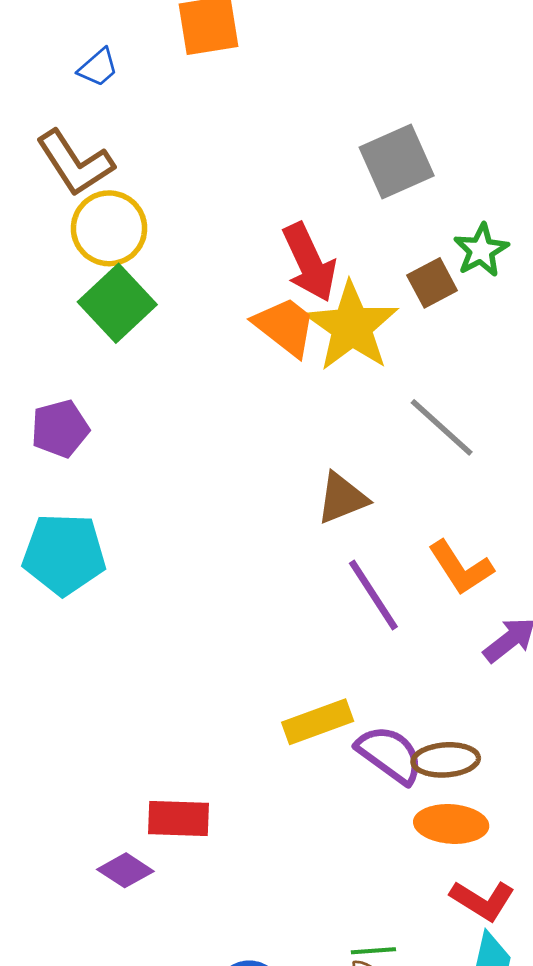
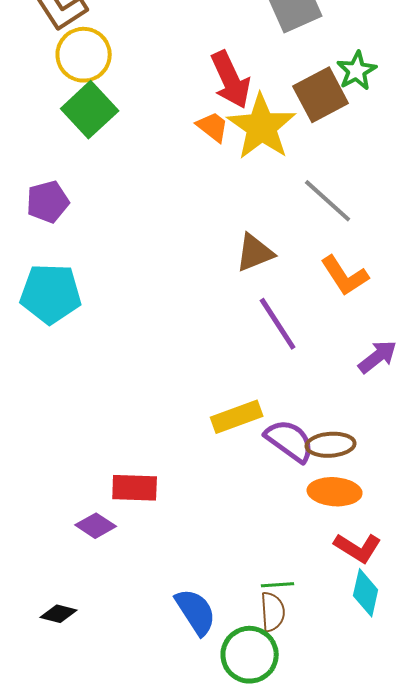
brown square: (432, 283) -> (321, 95), size x1.5
orange trapezoid: (285, 326) -> (213, 127), size x0.7
orange L-shape: (461, 568) -> (345, 276), moved

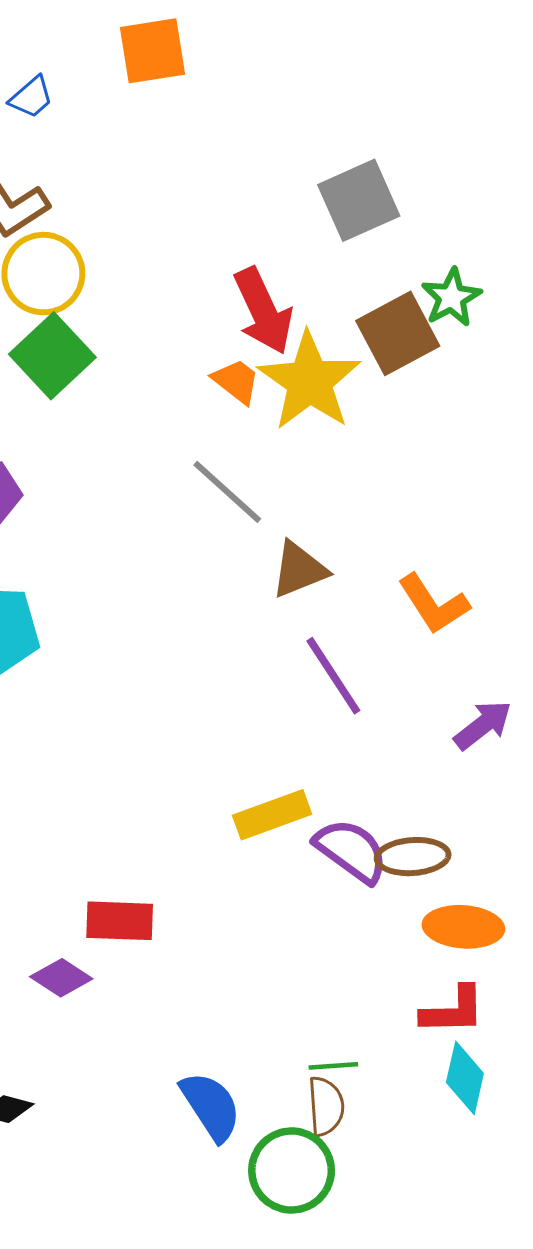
gray line: (328, 201) -> (227, 492), moved
orange ellipse: (335, 492) -> (463, 927), moved
red L-shape: (358, 548) -> (453, 1011), turned -33

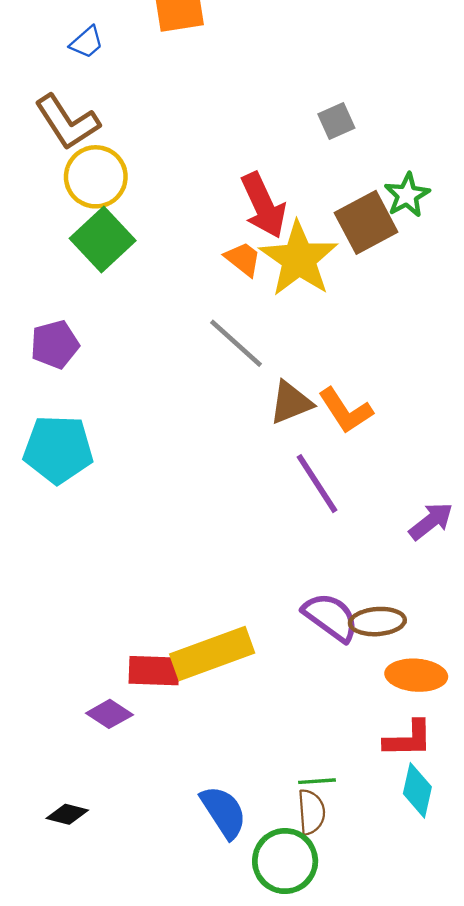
gray square: (359, 200) -> (336, 121), size x0.6
orange L-shape: (434, 604) -> (346, 411), moved
yellow rectangle: (272, 815) -> (212, 653), moved, size x1.4

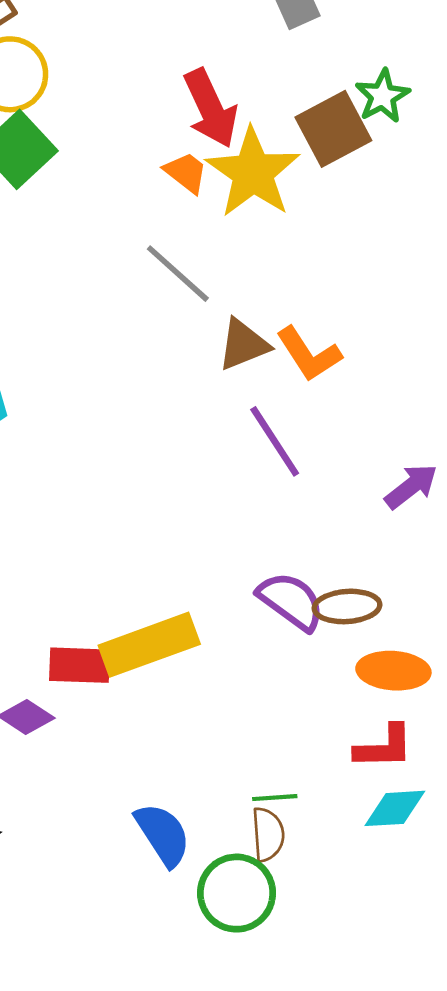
cyan diamond: (417, 790) -> (395, 808), turned 74

